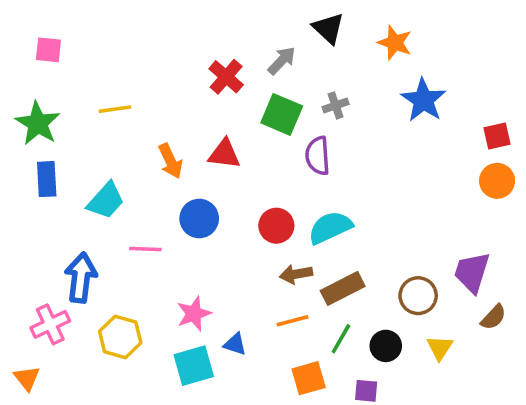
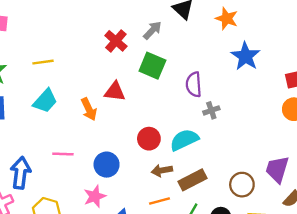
gray cross: (336, 105) -> (211, 110), moved
purple semicircle: (318, 156) -> (194, 84), moved
orange arrow: (170, 161) -> (89, 109), moved
cyan trapezoid: (106, 201) -> (45, 101), moved
blue circle: (199, 219) -> (107, 165), moved

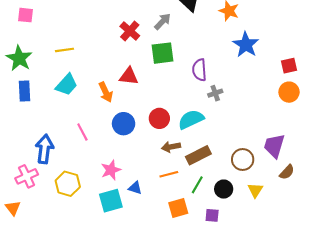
green square: (152, 66) -> (163, 53), turned -30
pink line: (63, 154) -> (82, 132), turned 60
blue circle: (107, 165) -> (124, 124), moved

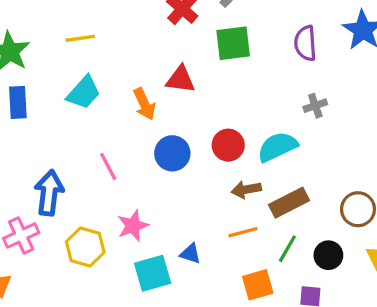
purple semicircle: (199, 70) -> (305, 43), moved
pink star: (111, 170) -> (133, 226), moved

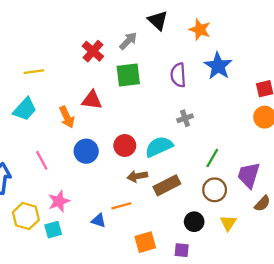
yellow line: (80, 38) -> (34, 72), moved
orange line: (243, 232) -> (121, 206), moved
green line: (287, 249) -> (212, 158), moved
cyan square: (153, 273) -> (53, 230), moved, size x0.7

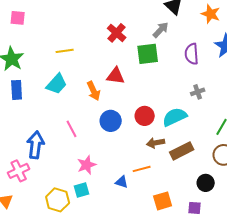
gray arrow: (128, 41) -> (161, 30), moved
yellow hexagon: (26, 216) -> (58, 200), moved

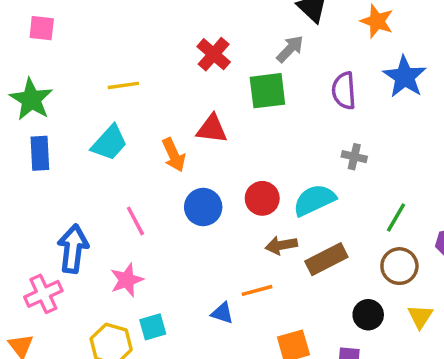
gray cross: (198, 92) -> (354, 157), turned 32
pink star: (87, 165) -> (127, 280), moved

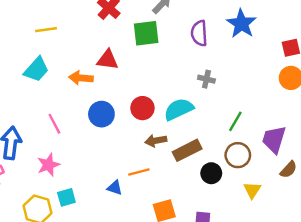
orange arrow: (174, 155) -> (81, 78), turned 120
black circle: (368, 315) -> (211, 173), moved

